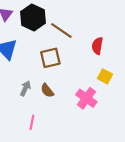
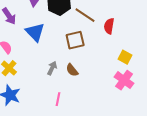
red semicircle: (97, 46) -> (109, 26), moved
pink cross: (86, 98) -> (124, 80), moved

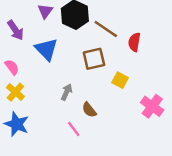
yellow square: (125, 57) -> (120, 80), moved
brown semicircle: (72, 70) -> (89, 110), moved
pink line: (58, 99) -> (74, 129), turned -48

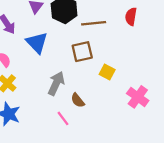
brown line: (106, 29) -> (94, 23), turned -40
red semicircle: (134, 42) -> (131, 17), moved
gray arrow: (67, 92) -> (56, 83), size x1.5

